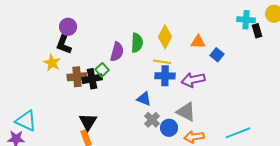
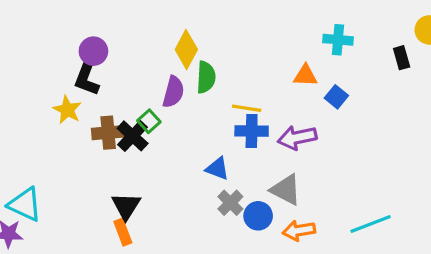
cyan cross: (246, 20) -> (338, 40), moved
yellow diamond: (165, 37) -> (186, 50), moved
black cross: (92, 79) -> (133, 136), turned -36

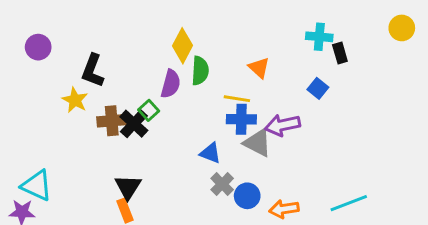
purple circle: (93, 51) -> (38, 47), moved
black rectangle: (402, 58) -> (340, 53), moved
orange triangle: (305, 76) -> (259, 68), moved, turned 40
gray triangle: (286, 190) -> (258, 143), moved

